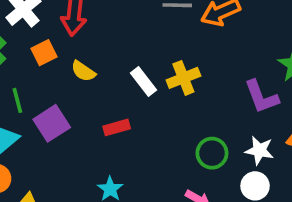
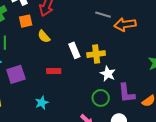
purple L-shape: (261, 97) -> (126, 93), moved
purple square: (52, 123) -> (16, 74), moved
white star: (259, 150) -> (108, 74), moved

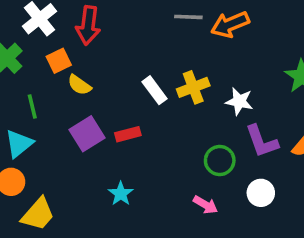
yellow semicircle: (44, 36) -> (79, 85), moved
purple square: (16, 74) -> (87, 134), moved
white star: (108, 74) -> (239, 101), moved

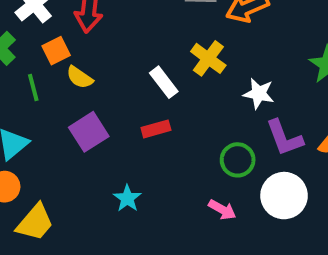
yellow cross: (193, 87) -> (208, 58), moved, turned -32
green line: (32, 107) -> (33, 87), moved
red rectangle: (128, 134) -> (156, 129), moved
white circle: (261, 193) -> (284, 196), size x1.5

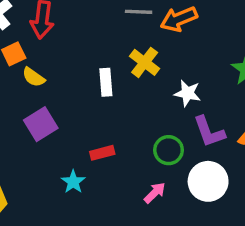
white rectangle: (164, 82) -> (106, 82), turned 32
red rectangle: (156, 129) -> (102, 153), moved
pink arrow: (222, 210) -> (155, 193), turned -75

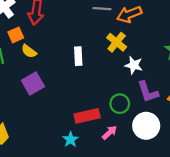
yellow cross: (145, 62) -> (117, 42), moved
red rectangle: (102, 153) -> (87, 116), moved, size x1.5
cyan star: (73, 182) -> (71, 139), moved

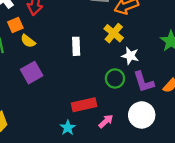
green circle: (120, 104) -> (115, 78), moved

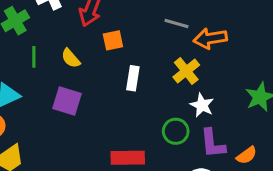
orange square: (15, 25) -> (113, 40), moved
purple square: (32, 73) -> (67, 101), turned 35

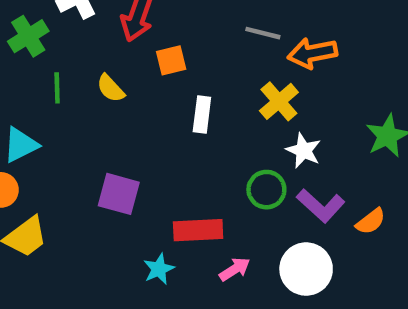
purple square: (67, 101) -> (119, 194), moved
purple L-shape: (213, 143) -> (321, 206), turned -40

